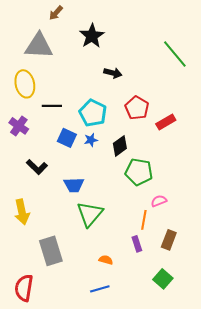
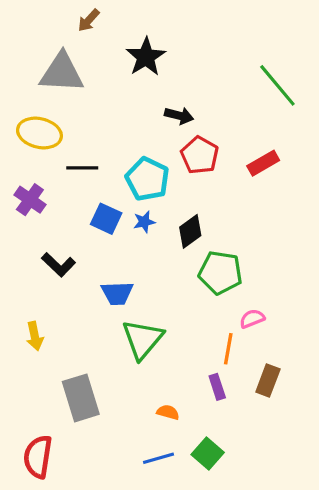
yellow ellipse: (25, 84) -> (39, 133), turned -64
red pentagon: (137, 108) -> (200, 155), moved
red rectangle: (166, 122) -> (263, 163), moved
yellow arrow: (22, 212) -> (35, 336), size x0.7
green square: (163, 279) -> (208, 453), moved

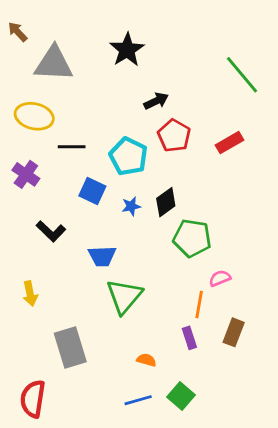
brown arrow: (89, 20) -> (18, 32), moved, turned 95
black arrow: (179, 116) -> (156, 101), turned -40
blue star: (144, 222) -> (131, 206), moved

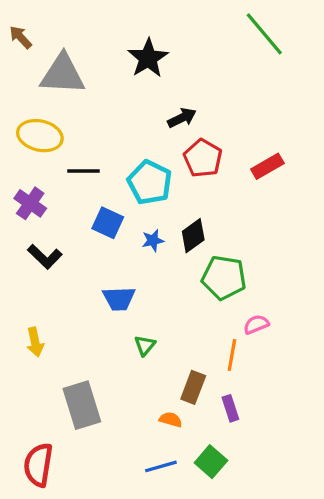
green line: (242, 75) -> (264, 34), moved
black L-shape: (51, 231) -> (45, 257), moved
green triangle: (124, 296) -> (145, 345), size x0.5
brown rectangle: (234, 332) -> (193, 387), moved
purple rectangle: (189, 338) -> (230, 408), moved

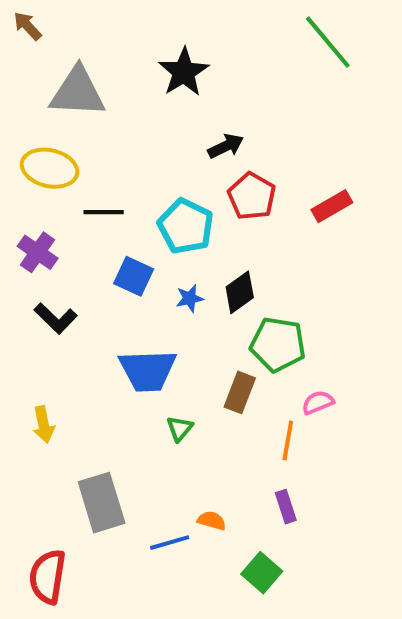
brown arrow: (21, 37) -> (28, 26), moved
blue trapezoid: (119, 299) -> (148, 370), size x1.4
brown rectangle: (193, 387) -> (240, 392), moved
blue line: (161, 466) -> (170, 543), moved

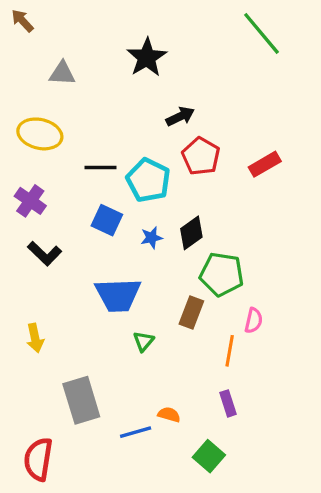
gray triangle: (78, 92) -> (62, 73), size x0.6
black line: (104, 212) -> (100, 167), moved
pink semicircle: (318, 402) -> (254, 321), turned 125

